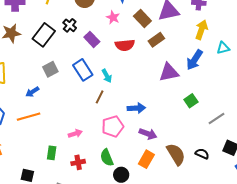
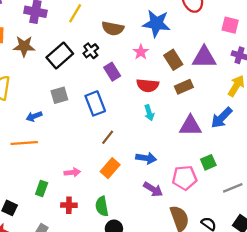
cyan arrow: (107, 76) -> (149, 113), moved
pink pentagon: (113, 126) -> (185, 178), moved
orange rectangle: (146, 159) -> (110, 168), moved

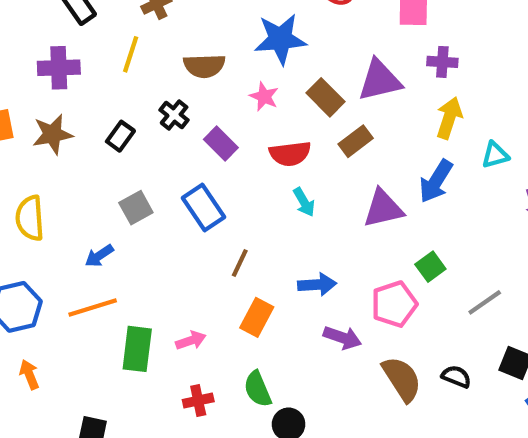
black rectangle: (60, 56) -> (120, 136), size x0.6
green rectangle: (42, 189) -> (137, 349), moved, size x1.5

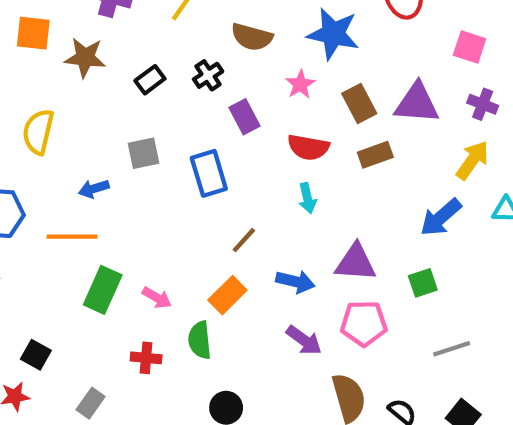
purple triangle: (383, 209) -> (356, 263), moved
brown line: (240, 263) -> (244, 240), moved
green square: (430, 267) -> (423, 283), moved
pink arrow: (191, 340) -> (157, 298), turned 32
green semicircle: (258, 389) -> (200, 340), moved

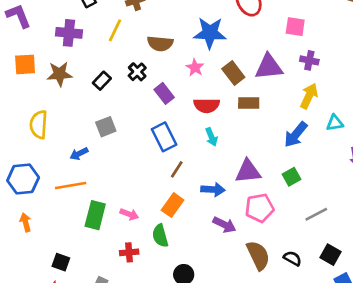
brown rectangle: (375, 155) -> (249, 103), turned 30
blue rectangle: (209, 173) -> (164, 137), moved

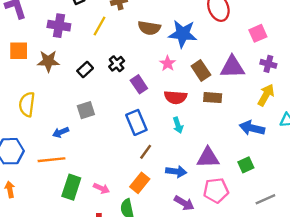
pink square: (295, 27) -> (258, 33), turned -36
brown semicircle: (160, 44) -> (149, 28), moved
blue arrow: (296, 135) -> (252, 128), turned 60

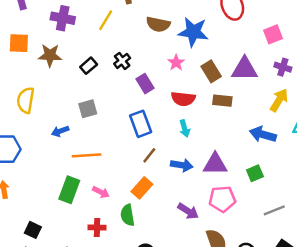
orange line: (51, 160) -> (87, 155), moved
blue arrow: (176, 171) -> (182, 165), moved

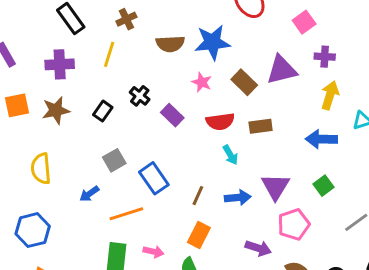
brown rectangle: (222, 101) -> (261, 126), moved
blue rectangle: (141, 124) -> (154, 178), moved
purple triangle: (215, 164) -> (275, 187), turned -45

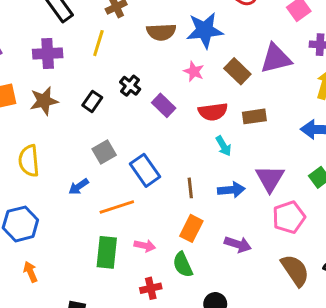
brown line: (198, 196) -> (190, 188), turned -30
purple arrow: (258, 248) -> (238, 244), moved

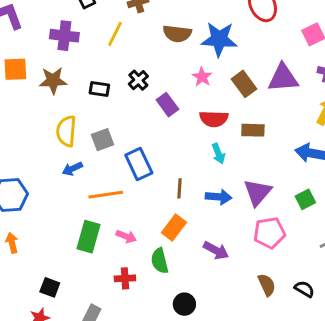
black rectangle: (92, 101) -> (99, 89), turned 54
yellow semicircle: (29, 161) -> (66, 131), moved
brown semicircle: (295, 270) -> (267, 285), size x0.7

